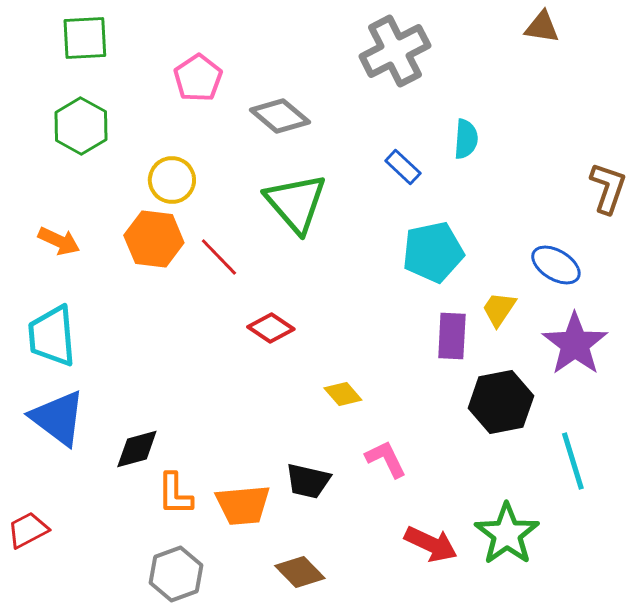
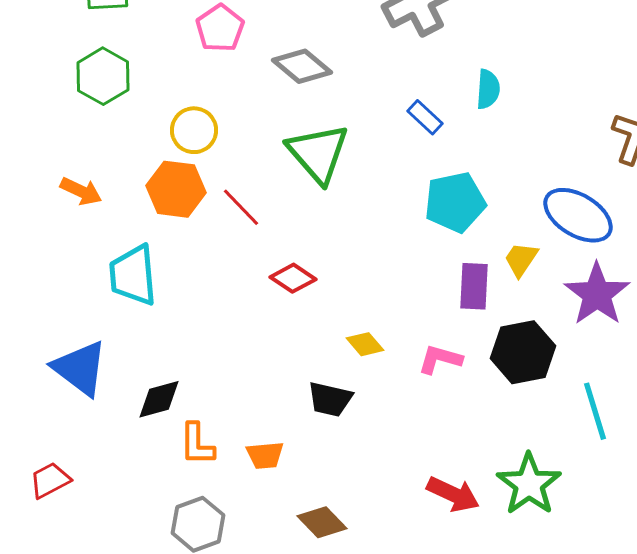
blue ellipse: (556, 265) -> (578, 215), size x1.4
cyan trapezoid: (52, 336) -> (133, 275), moved
pink L-shape: (386, 459) -> (440, 359), moved, turned -48
black trapezoid: (308, 481) -> (330, 399), moved
orange trapezoid: (243, 505) -> (265, 455), size x0.7

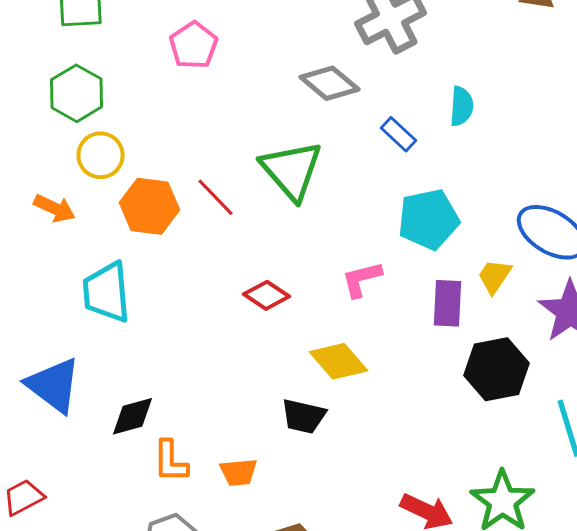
gray diamond: (302, 66) -> (330, 83), moved
yellow circle: (194, 130) -> (100, 155), moved
red line: (241, 207) -> (216, 197), moved
yellow diamond: (365, 344) -> (338, 361), size x1.5
pink L-shape: (440, 359) -> (362, 279), moved, turned -30

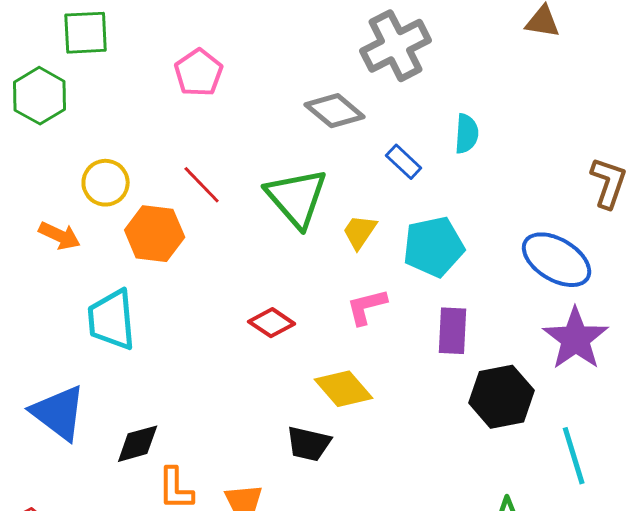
green hexagon: (76, 93) -> (40, 96), moved
red line: (216, 197) -> (202, 185), moved
yellow trapezoid: (494, 276) -> (360, 232), moved

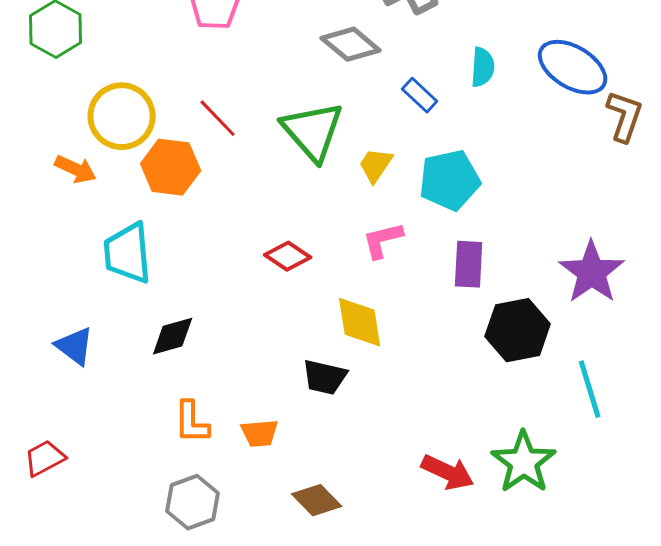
yellow circle: (106, 183) -> (122, 116), size x1.4
blue ellipse: (557, 260) -> (573, 67), moved
yellow diamond: (344, 389) -> (360, 322), turned 32
blue triangle: (59, 413) -> (75, 346), size x0.7
black diamond: (138, 444) -> (173, 336), moved

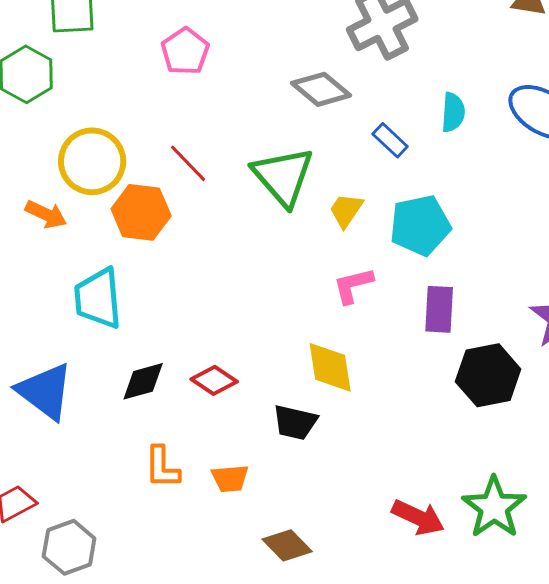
red diamond: (288, 256) -> (214, 380), moved
blue triangle: (75, 346) -> (45, 391), size x1.5
gray hexagon: (193, 502) -> (69, 547), moved

